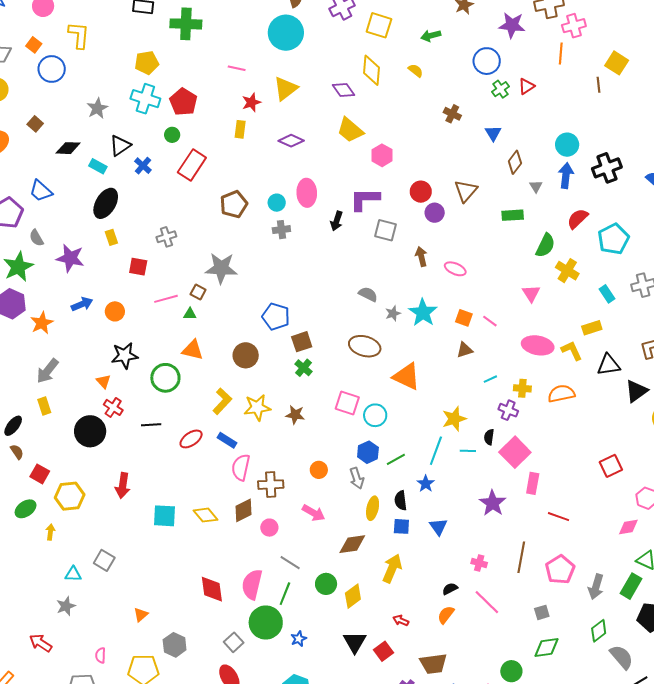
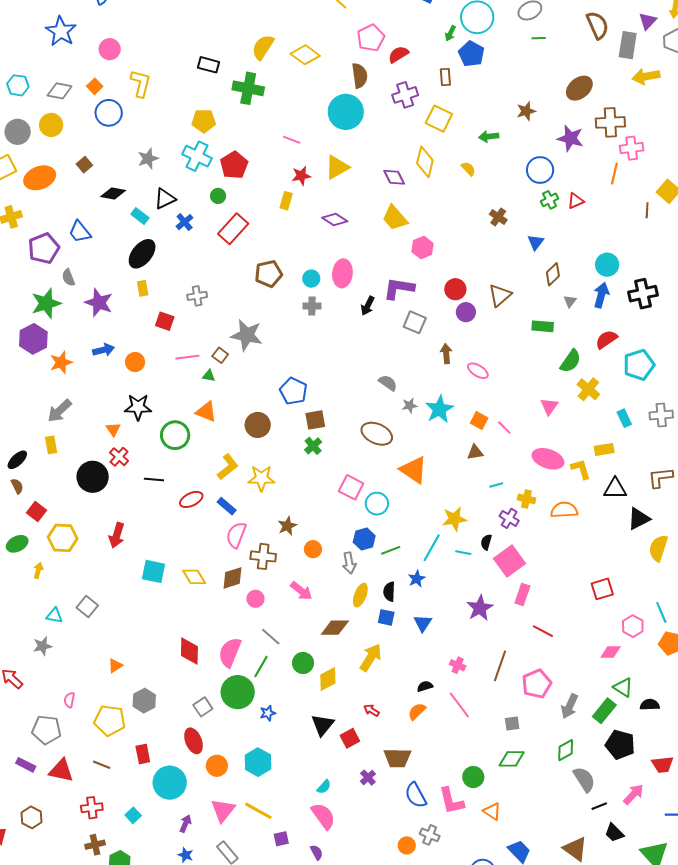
brown star: (295, 415) -> (287, 526), moved, turned 30

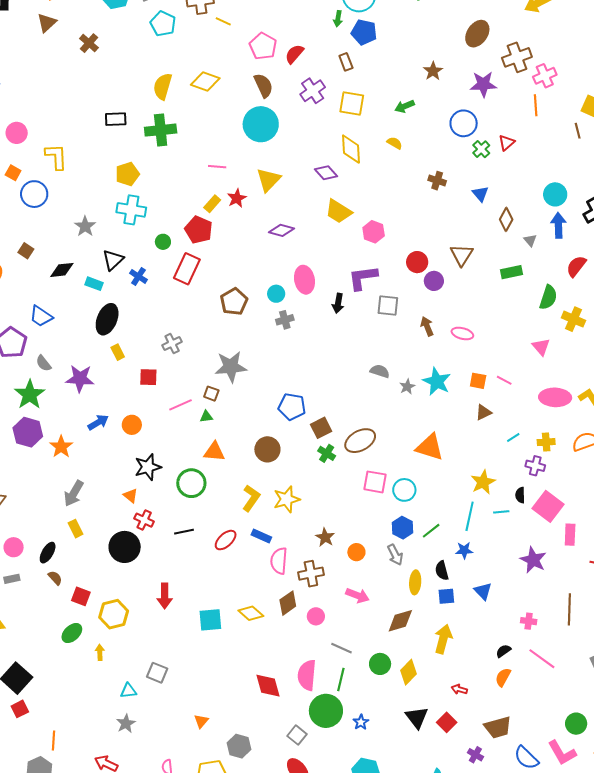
red pentagon: (234, 165) -> (199, 230), moved
yellow rectangle: (286, 201) -> (212, 204), moved, turned 42
brown ellipse: (377, 434) -> (360, 441), moved, turned -36
blue star: (417, 579) -> (464, 550), turned -30

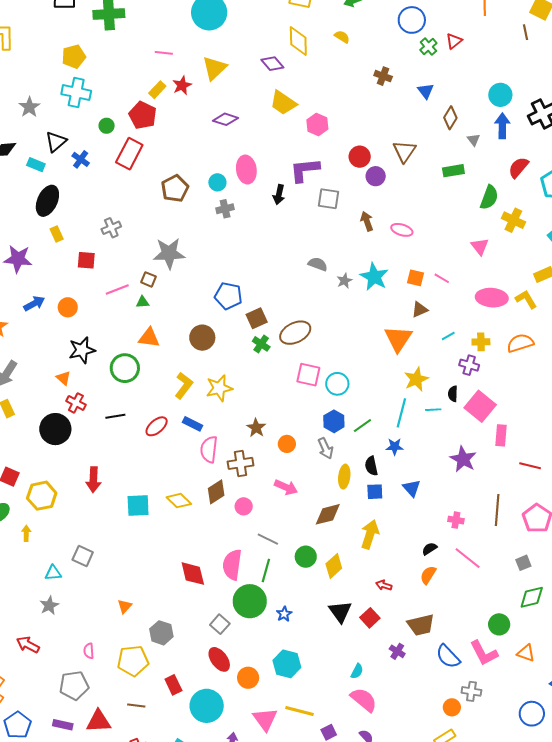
orange triangle: (430, 447) -> (398, 339), moved, turned 44

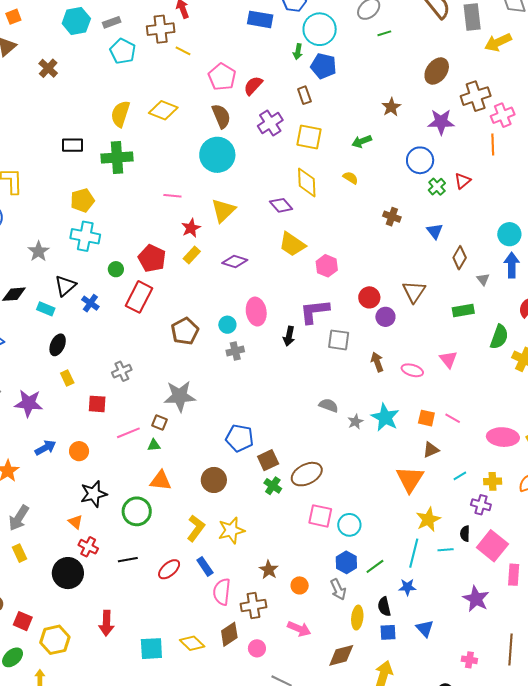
yellow rectangle: (157, 90) -> (192, 255), moved
black ellipse: (47, 201) -> (58, 345), size x0.7
pink triangle: (480, 247) -> (448, 359), moved
blue rectangle: (192, 424) -> (205, 566), turned 30

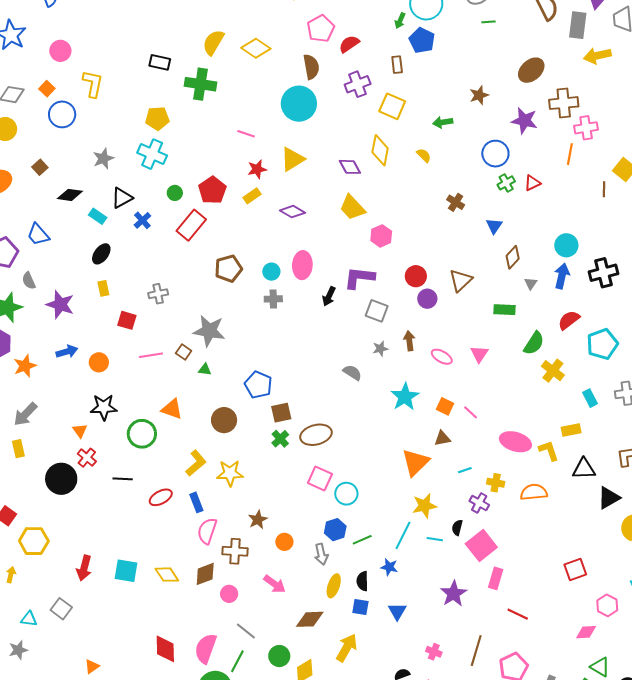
gray star: (355, 422) -> (380, 349), moved
green triangle: (154, 445) -> (205, 370), moved
red arrow: (106, 623) -> (84, 568), moved

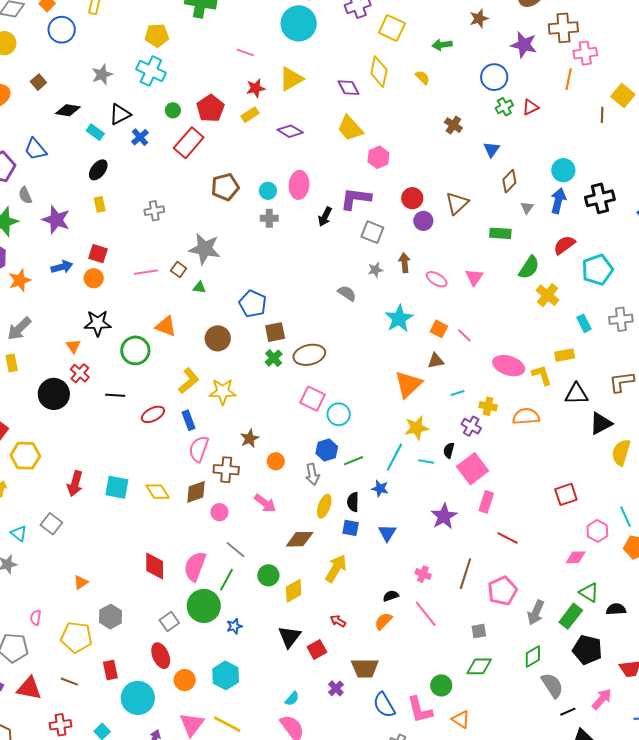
red square: (127, 320) -> (98, 254), moved
cyan triangle: (29, 619) -> (19, 533), turned 30

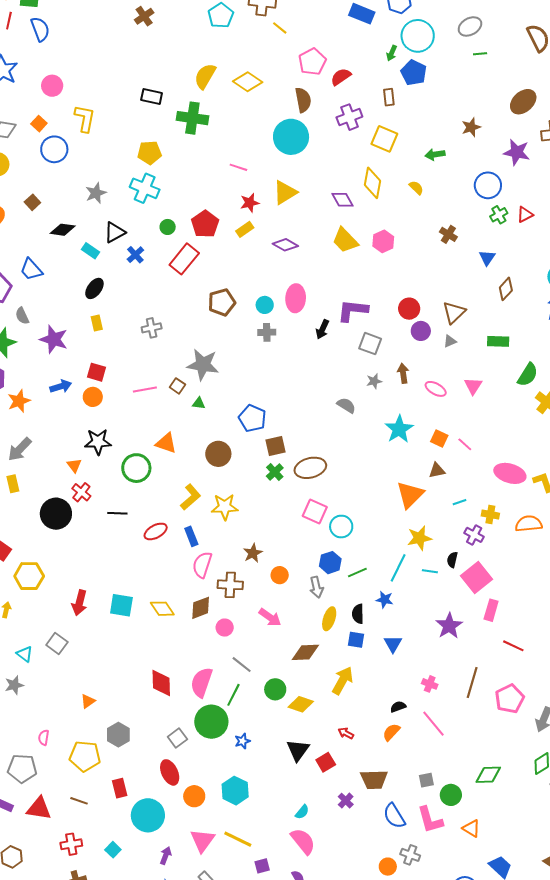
pink hexagon: (378, 157) -> (383, 241), moved
gray triangle: (527, 208) -> (450, 341), moved, turned 32
yellow diamond: (294, 591) -> (301, 704), turned 50
gray square: (479, 631) -> (426, 780), moved

